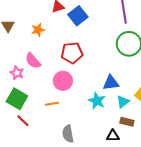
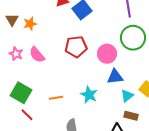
orange star: (38, 30) -> (30, 24), moved
pink star: (17, 73) -> (16, 54), moved
pink circle: (63, 81) -> (107, 54), moved
cyan star: (97, 101) -> (89, 95), moved

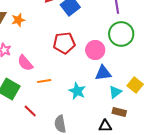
pink semicircle: (37, 55) -> (25, 63), moved
orange line: (56, 98) -> (44, 81), moved
red line: (27, 115) -> (30, 111), moved

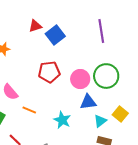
green circle: (121, 34) -> (106, 76), moved
orange line: (44, 81) -> (29, 110), turned 32

